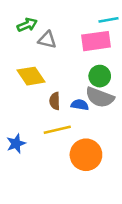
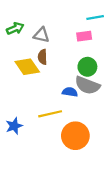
green arrow: (27, 25) -> (15, 28), moved
pink rectangle: (96, 41) -> (84, 36), size x0.6
brown semicircle: (55, 101) -> (43, 57), moved

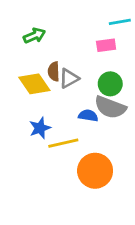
green arrow: (15, 28) -> (34, 36), moved
gray triangle: (41, 35) -> (69, 78), moved, turned -42
blue star: (14, 126) -> (40, 128), moved

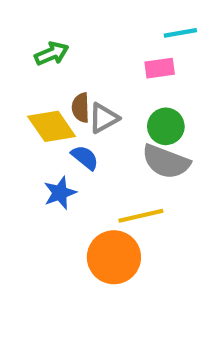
blue semicircle: (88, 116) -> (85, 158), moved, turned 30
yellow line: (63, 143) -> (141, 216), moved
orange circle: (95, 171) -> (114, 257), moved

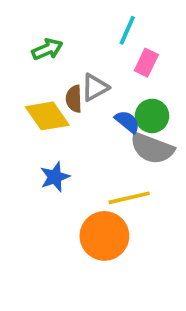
cyan line: (180, 33) -> (127, 30), moved, turned -56
pink rectangle: (160, 68) -> (146, 63), turned -56
gray triangle: (104, 118) -> (95, 87), moved
blue semicircle: (85, 158) -> (127, 122), moved

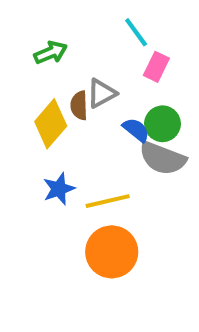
cyan line: (127, 30) -> (136, 32), turned -60
yellow diamond: (47, 116) -> (51, 124), turned 75
yellow line: (129, 198) -> (108, 201), moved

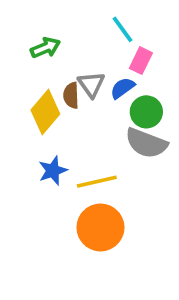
gray triangle: (101, 93) -> (91, 84), turned -36
blue semicircle: (136, 130) -> (122, 88), moved, turned -75

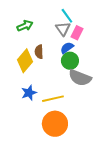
gray triangle: (91, 84) -> (63, 29), moved
green circle: (146, 112) -> (70, 61), moved

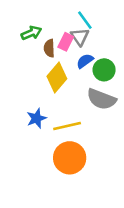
pink rectangle: (77, 33) -> (66, 42), moved
brown semicircle: (39, 52) -> (49, 48), moved
yellow diamond: (25, 61) -> (57, 78), moved
green circle: (70, 61) -> (104, 70), moved

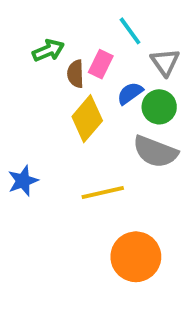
gray triangle: (80, 37) -> (165, 62), moved
blue star: (36, 118) -> (23, 181), moved
orange circle: (70, 158) -> (136, 257), moved

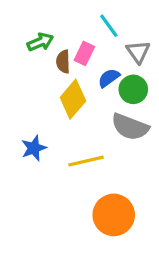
blue star: (23, 181) -> (34, 148), moved

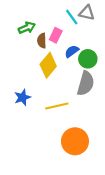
gray triangle: (138, 52) -> (87, 13), moved, turned -42
gray semicircle: (130, 127) -> (86, 83), turned -95

